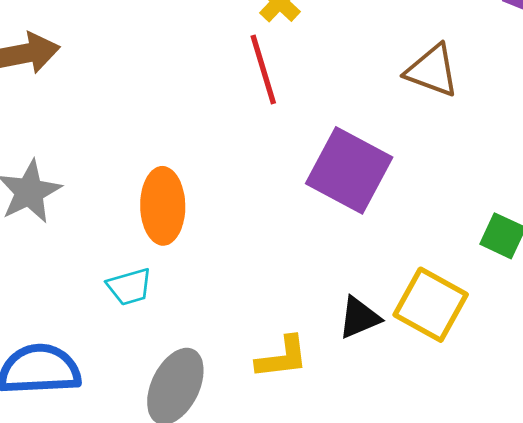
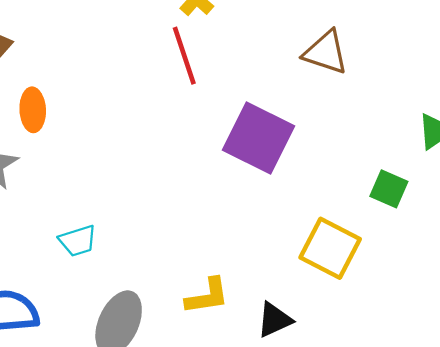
orange ellipse: (163, 206) -> (33, 110), moved, size x0.7
black triangle: (359, 318) -> (274, 320), moved

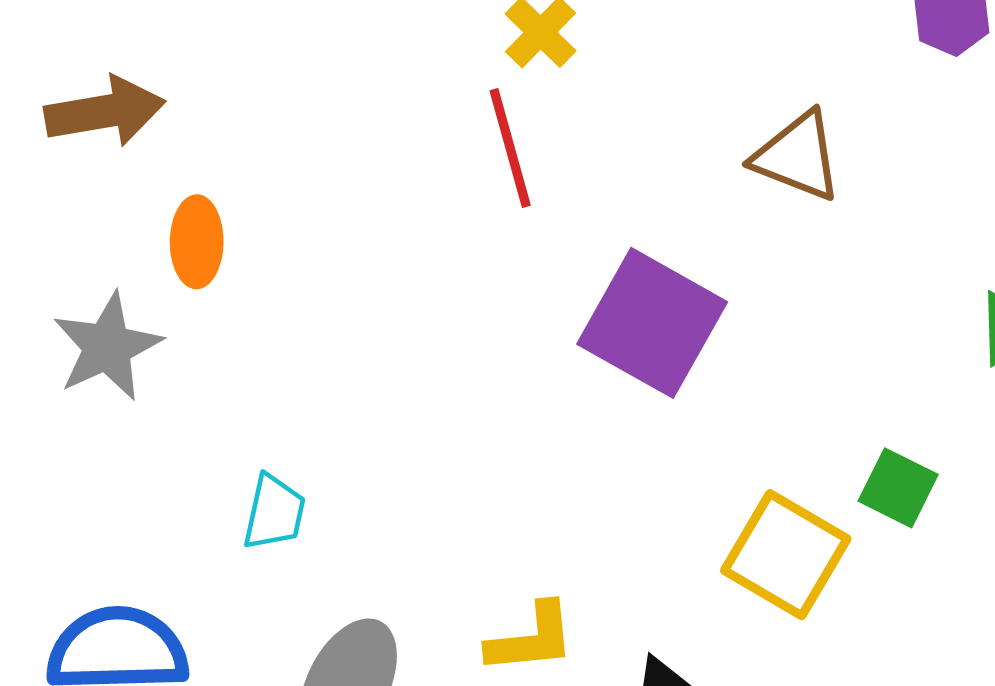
green square: (389, 189) -> (898, 488), moved
cyan trapezoid: (78, 241) -> (274, 512), turned -63

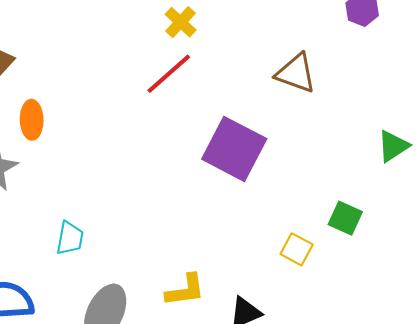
red line: (510, 148) -> (169, 74), turned 66
yellow square: (786, 555) -> (297, 249), size x0.6

